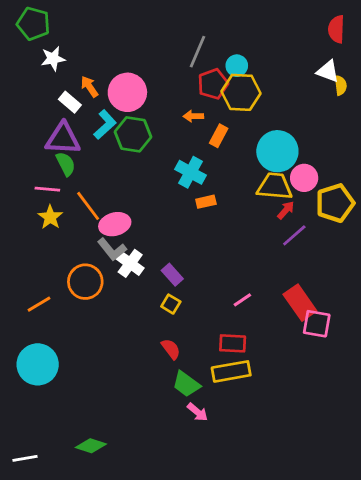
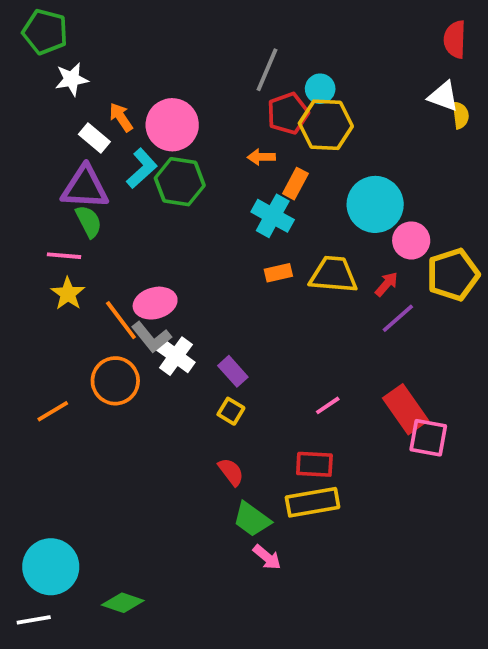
cyan cross: (190, 172) -> (273, 216), moved
yellow trapezoid: (275, 186) -> (333, 275), moved
orange line: (88, 206) -> (121, 320), moved
cyan circle: (38, 364) -> (51, 567), moved

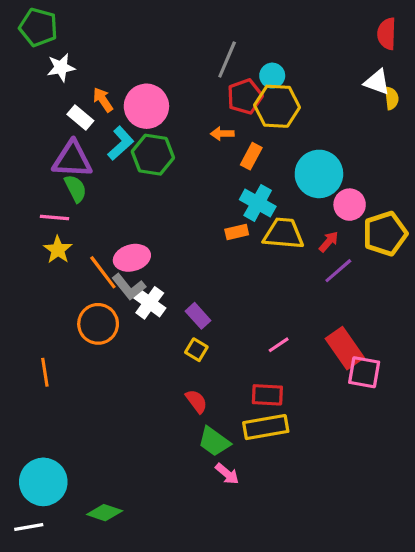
cyan cross: (273, 216) -> (258, 203), moved
orange line: (53, 411) -> (45, 372), moved, turned -68

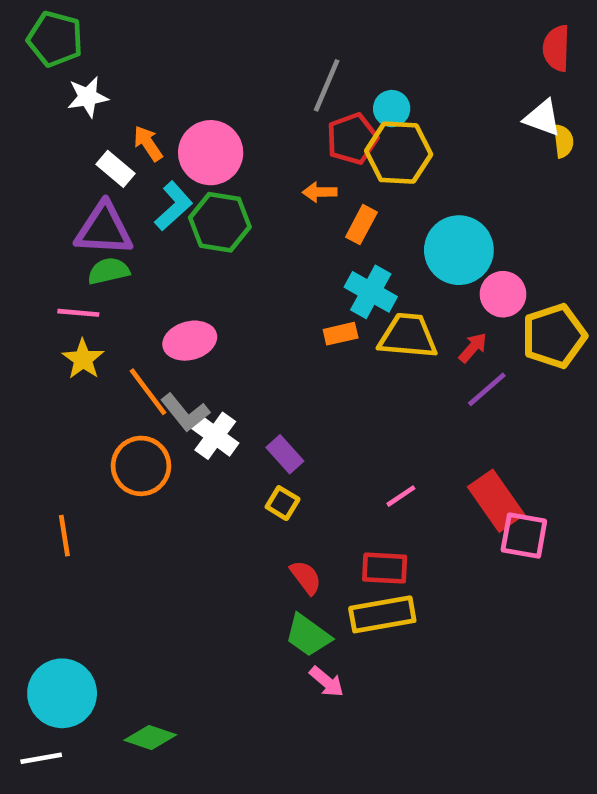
green semicircle: (76, 188) -> (109, 271), turned -76
pink ellipse: (132, 258) -> (190, 341), moved
red semicircle: (196, 401) -> (306, 577), moved

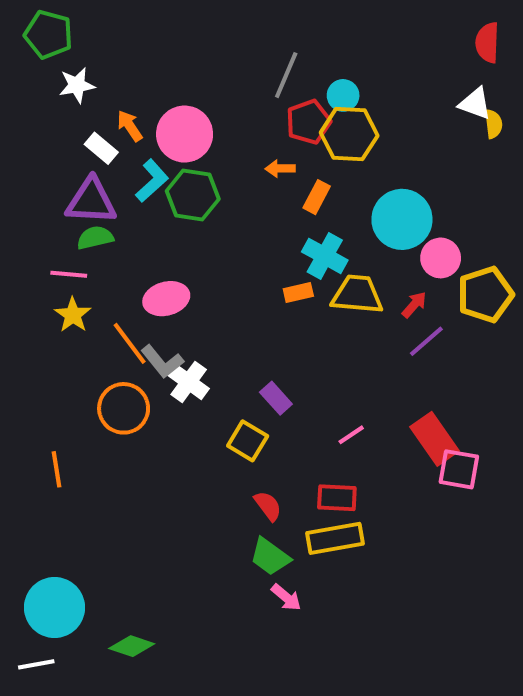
purple rectangle: (285, 454) -> (276, 398), moved
yellow square: (283, 503) -> (248, 441), size x1.4

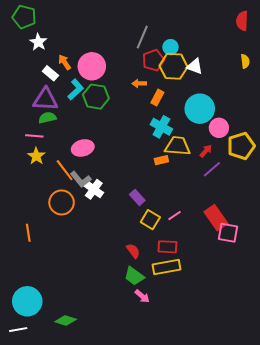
white star: (77, 85) -> (38, 42), turned -30
white triangle: (475, 104) -> (195, 66), moved
orange rectangle: (298, 293) -> (161, 160), moved
yellow square: (248, 441) -> (150, 220), moved

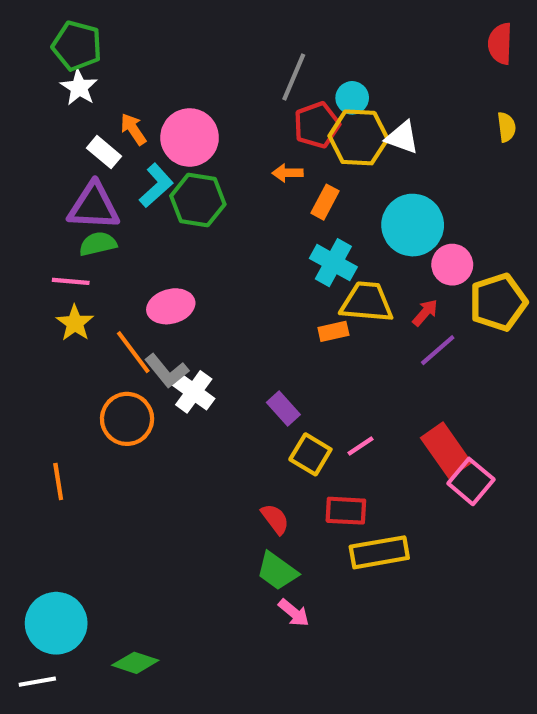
green pentagon: (24, 17) -> (77, 46), moved
pink square: (228, 233) -> (471, 481), turned 30
yellow rectangle: (166, 267) -> (379, 552), moved

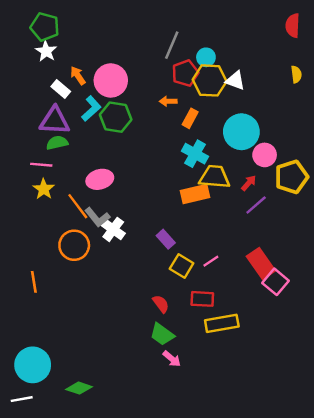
orange rectangle: (333, 331) -> (195, 194), size x1.6

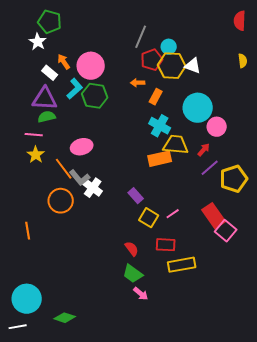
green pentagon: (45, 27) -> (50, 22), moved
yellow pentagon: (291, 177) -> (234, 179), moved

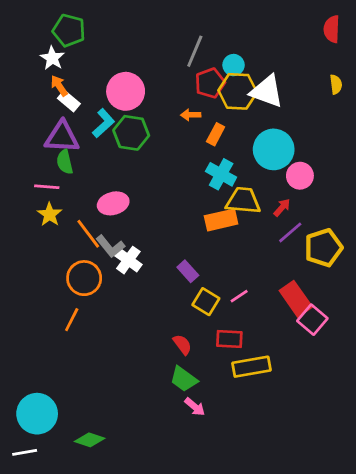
orange arrow: (64, 62) -> (59, 86), moved
white triangle: (193, 66) -> (267, 91), size x1.5
green semicircle: (47, 117) -> (65, 162), turned -90
orange line: (28, 231) -> (72, 320), moved, turned 36

